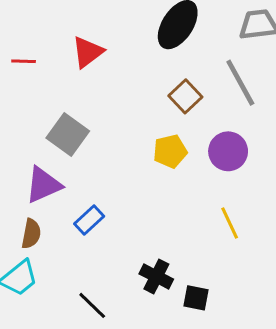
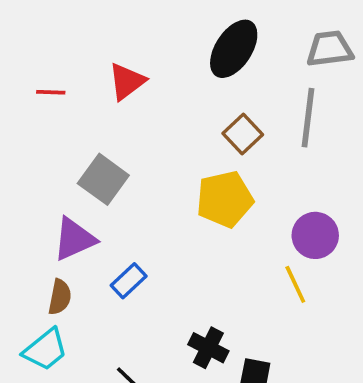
gray line: (240, 83) -> (308, 118), turned 36
yellow pentagon: (170, 151) -> (225, 199), size x1.4
purple circle: (228, 151) -> (315, 235), moved

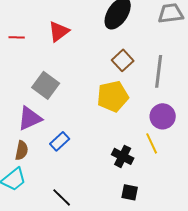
gray line: (308, 118) -> (159, 71), moved
black cross: (208, 348) -> (123, 156), moved

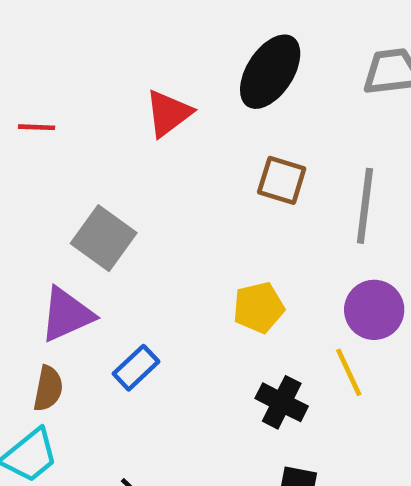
red triangle: (59, 31) -> (168, 113), moved
brown square: (123, 60) -> (282, 180), turned -30
yellow pentagon: (113, 96) -> (259, 308), moved, size x0.7

